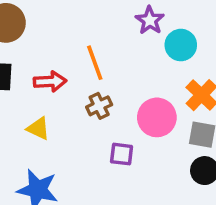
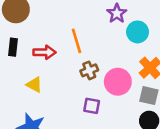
brown cross: (99, 106) -> (89, 70), moved

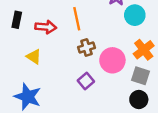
purple square: (92, 106) -> (86, 81), turned 35

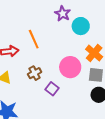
brown cross: (86, 48) -> (35, 73), moved

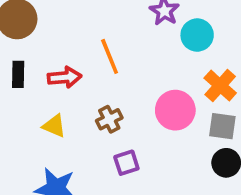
purple square: (52, 89) -> (126, 163), moved, turned 32

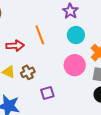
cyan circle: (197, 35) -> (76, 35), moved
brown cross: (109, 119) -> (28, 72), moved

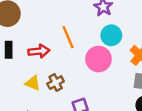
pink circle: (75, 65) -> (99, 59), moved

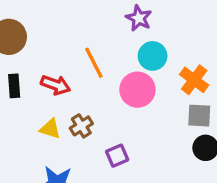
red arrow: (39, 51) -> (56, 85), turned 30

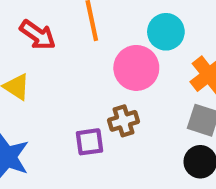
brown cross: (81, 126) -> (124, 121), moved

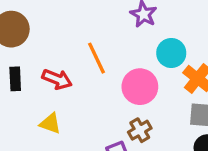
cyan circle: (166, 32) -> (171, 53), moved

